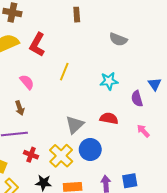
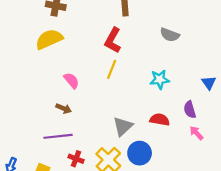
red L-shape: (37, 45) -> (113, 40), moved
purple semicircle: (137, 99) -> (190, 110), moved
brown arrow: (20, 108) -> (64, 108), turned -48

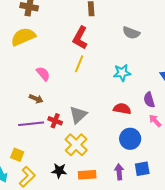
gray triangle: (123, 126) -> (78, 115), moved
blue circle: (140, 153) -> (130, 139), moved
red cross: (76, 159) -> (55, 121), moved

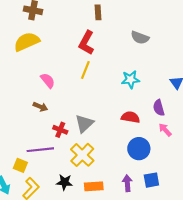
purple line: (31, 124) -> (40, 150), moved

